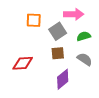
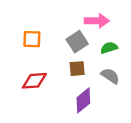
orange square: (34, 20) -> (32, 39), moved

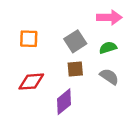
pink arrow: (97, 21) -> (109, 17), moved
purple diamond: (83, 100) -> (64, 102), moved

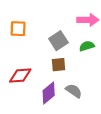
orange square: (29, 39) -> (18, 29), moved
gray semicircle: (109, 77) -> (74, 91), moved

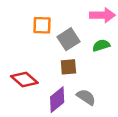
orange square: (18, 29) -> (42, 25), moved
red diamond: (20, 76) -> (24, 79), turned 45

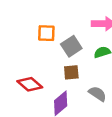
gray semicircle: (86, 97) -> (97, 94), moved

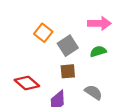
orange square: (46, 33) -> (43, 33), turned 36

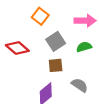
orange square: (43, 33) -> (40, 16), moved
red diamond: (27, 83) -> (17, 48), moved

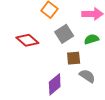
brown square: (56, 65) -> (74, 58), moved

